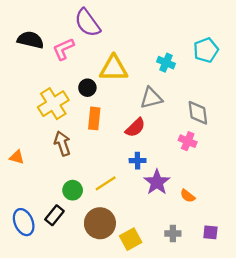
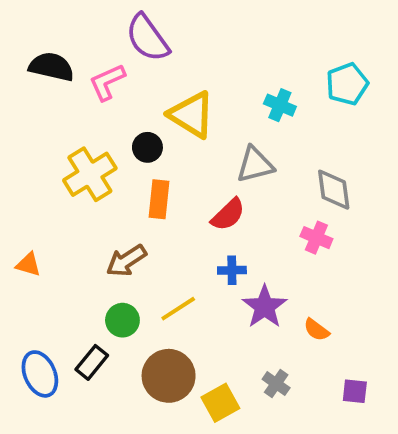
yellow triangle: (114, 68) -> (192, 115), turned 32
brown arrow: (62, 143) -> (126, 261), moved, turned -105
gray cross: (173, 233) -> (276, 384), moved, turned 35

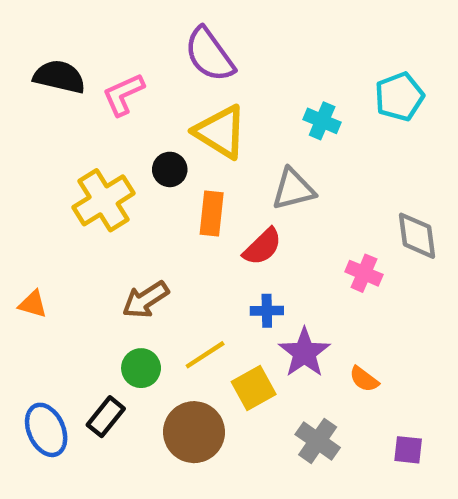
purple semicircle: (147, 38) -> (209, 55), moved
gray diamond: (334, 190) -> (417, 236), moved
orange rectangle: (159, 199) -> (212, 214), moved
gray cross: (276, 384) -> (318, 441), size x1.4
yellow square: (220, 403) -> (254, 388), moved

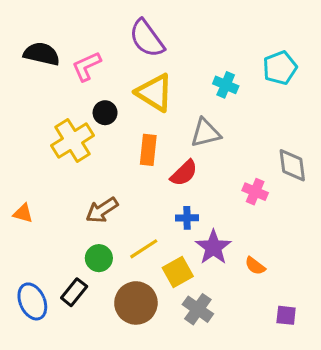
black circle: (170, 169) -> (105, 113), moved
gray cross: (318, 441) -> (198, 309), moved

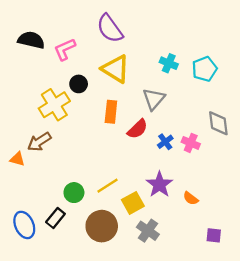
cyan pentagon: (280, 68) -> (205, 69), moved
gray triangle: (206, 133) -> (154, 99), turned -35
brown arrow: (102, 210) -> (39, 142), moved
blue cross: (187, 218) -> (165, 142), moved, turned -35

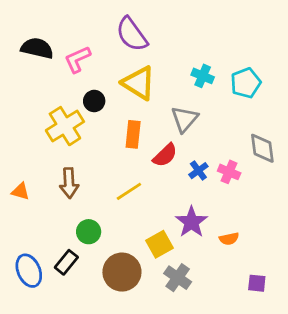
brown arrow: (39, 142) -> (69, 183), moved, turned -60
yellow line: (107, 186) -> (129, 191), moved
orange semicircle: (191, 198) -> (229, 239), turned -49

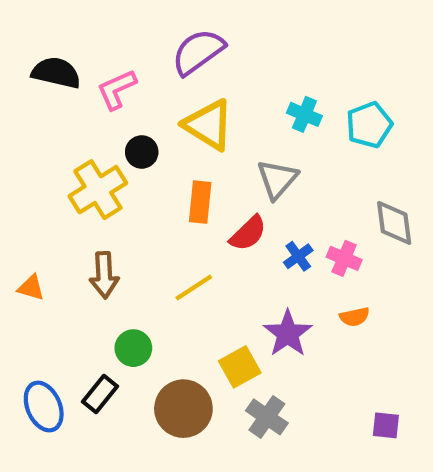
purple semicircle: (132, 34) -> (198, 52), turned 90
orange semicircle: (229, 239) -> (355, 317), moved

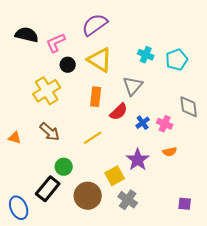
black circle: (142, 152) -> (68, 65), moved
brown arrow: (104, 275) -> (50, 132), turned -45
black rectangle: (100, 394) -> (48, 189), size x1.4
blue ellipse: (44, 407) -> (19, 208), moved

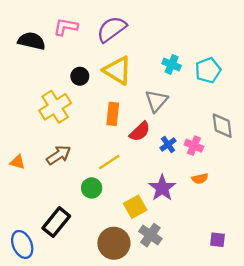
pink L-shape: (56, 43) -> (66, 27), moved, turned 35
brown arrow: (50, 132) -> (59, 155), turned -75
green circle: (64, 167) -> (92, 188), moved
brown circle: (88, 196) -> (114, 243), moved

